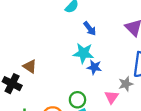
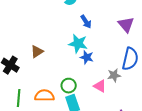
brown triangle: (30, 66) -> (37, 52), moved, turned 48
pink triangle: (112, 97) -> (100, 86), turned -40

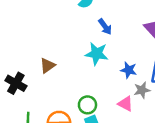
blue star: (87, 57) -> (129, 70), moved

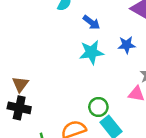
brown triangle: (48, 65) -> (20, 84), moved
blue star: (129, 70) -> (127, 45), moved

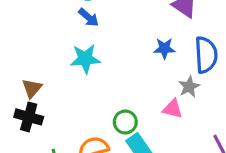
blue arrow: (91, 22) -> (89, 17), moved
cyan star: (91, 52) -> (85, 59), moved

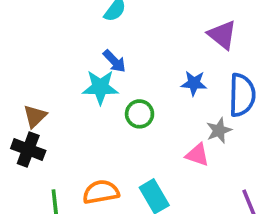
blue arrow: (89, 17) -> (114, 61), moved
green circle: (125, 122) -> (140, 114), moved

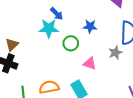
blue star: (194, 83) -> (90, 26), moved
pink triangle: (197, 155) -> (90, 64), moved

